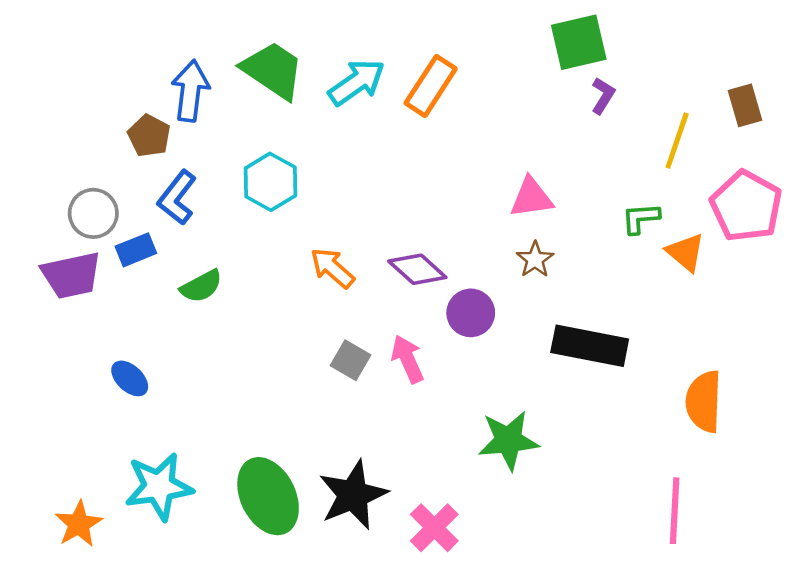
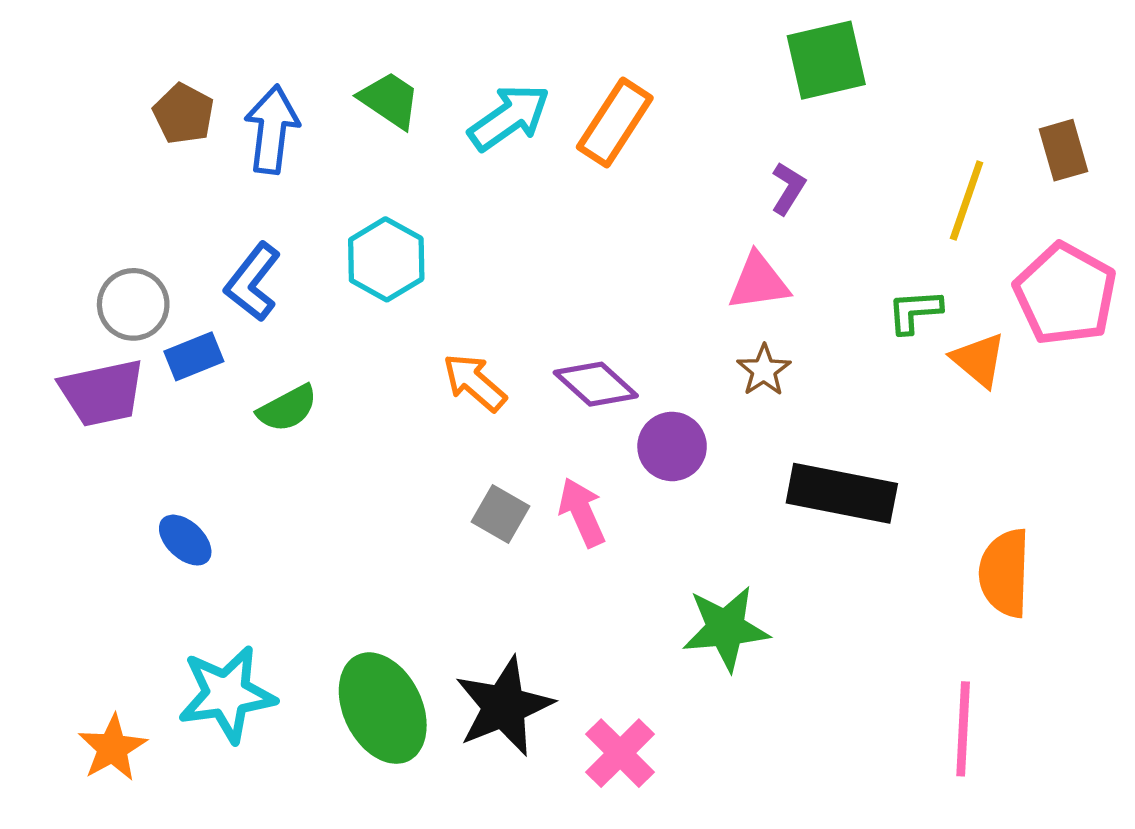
green trapezoid: (273, 70) -> (390, 100), size x0.7
purple L-shape: (603, 96) -> (788, 188), moved
brown pentagon: (149, 136) -> (183, 114), moved

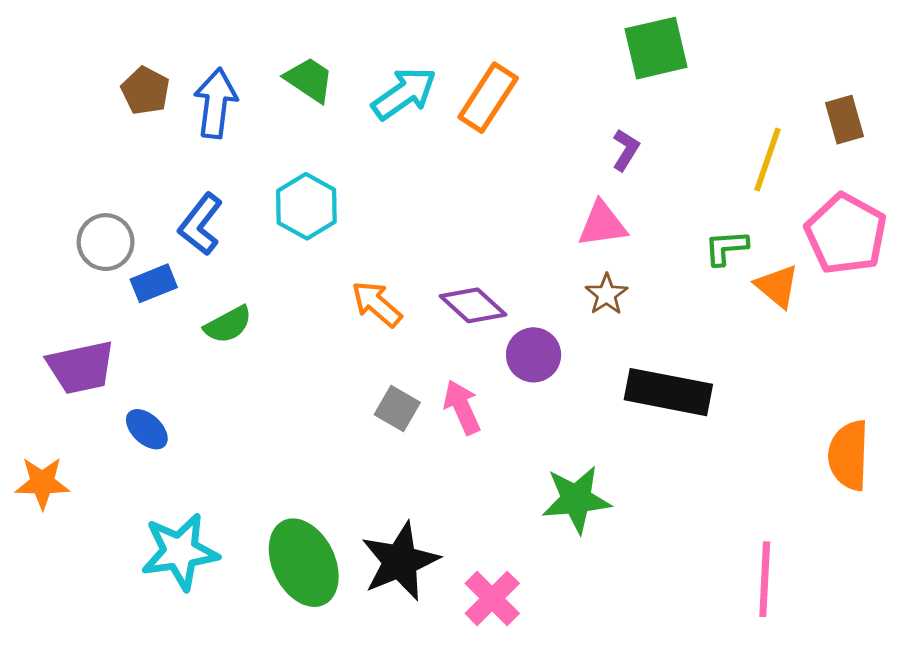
purple trapezoid: (102, 393) -> (81, 367), moved
orange semicircle: (1005, 573) -> (849, 455), moved
orange star: (112, 748) -> (42, 483), moved, turned 30

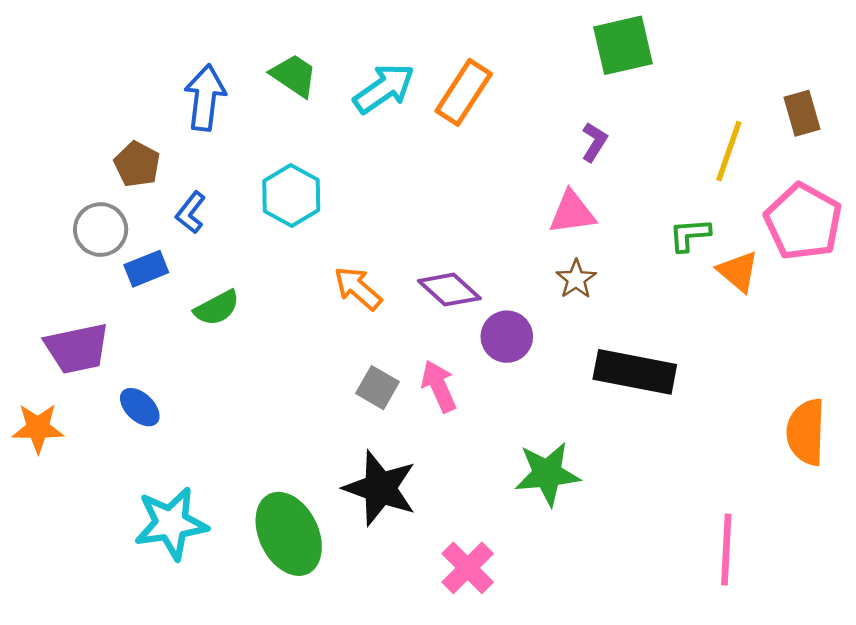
brown pentagon: (145, 91) -> (137, 164), moved
blue L-shape: (201, 224) -> (191, 213), size x0.7
orange star: (42, 483) -> (38, 428), moved
black star: (400, 561) -> (380, 488), moved, turned -30

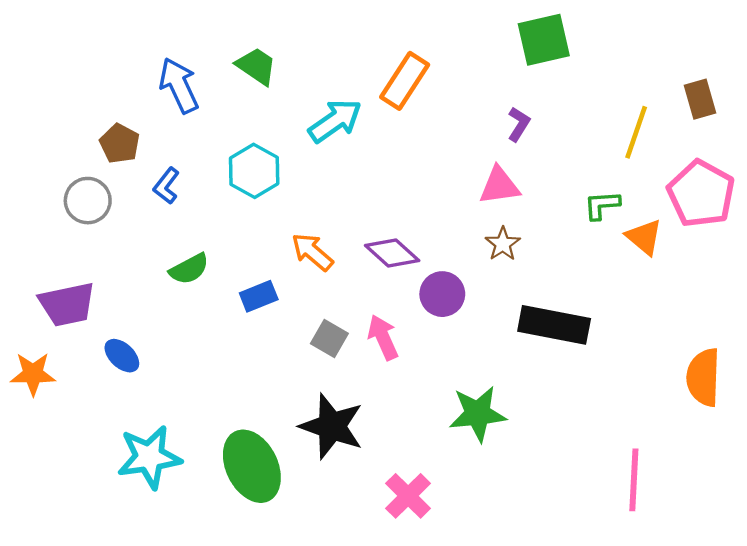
cyan arrow: (384, 88) -> (335, 121), moved
blue arrow: (205, 98) -> (179, 85), turned -32
blue rectangle: (146, 269) -> (259, 296), moved

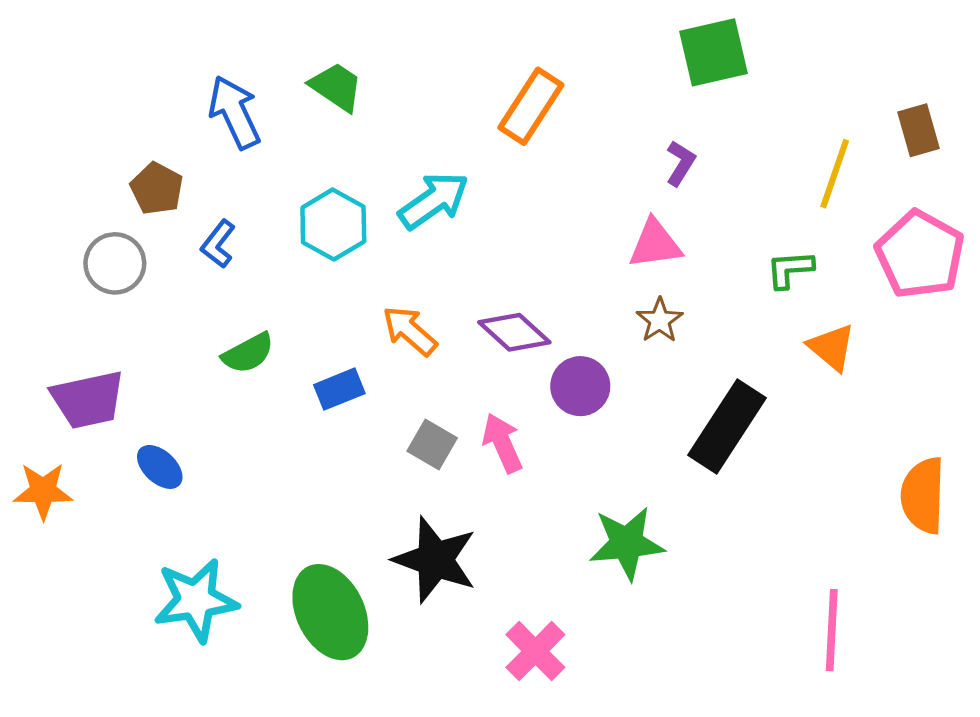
cyan arrow: (335, 121) -> (434, 201), moved
orange triangle: (644, 237) -> (832, 347), moved
black rectangle: (554, 325) -> (727, 427), turned -68

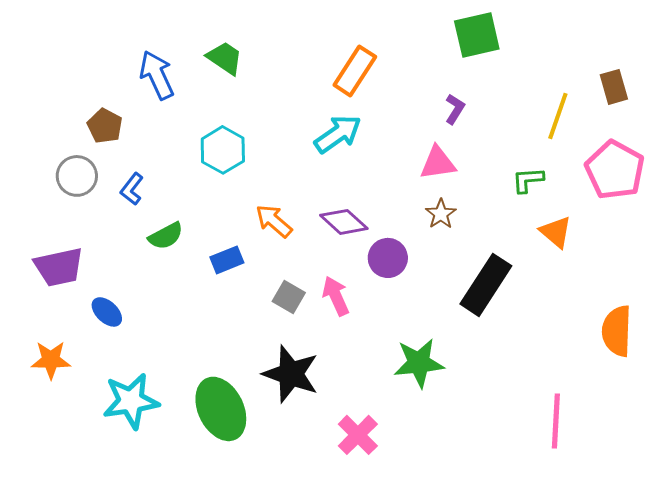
cyan arrow: (434, 201) -> (338, 134), moved
blue L-shape: (218, 244) -> (132, 189), moved
orange star: (43, 491) -> (51, 360), moved

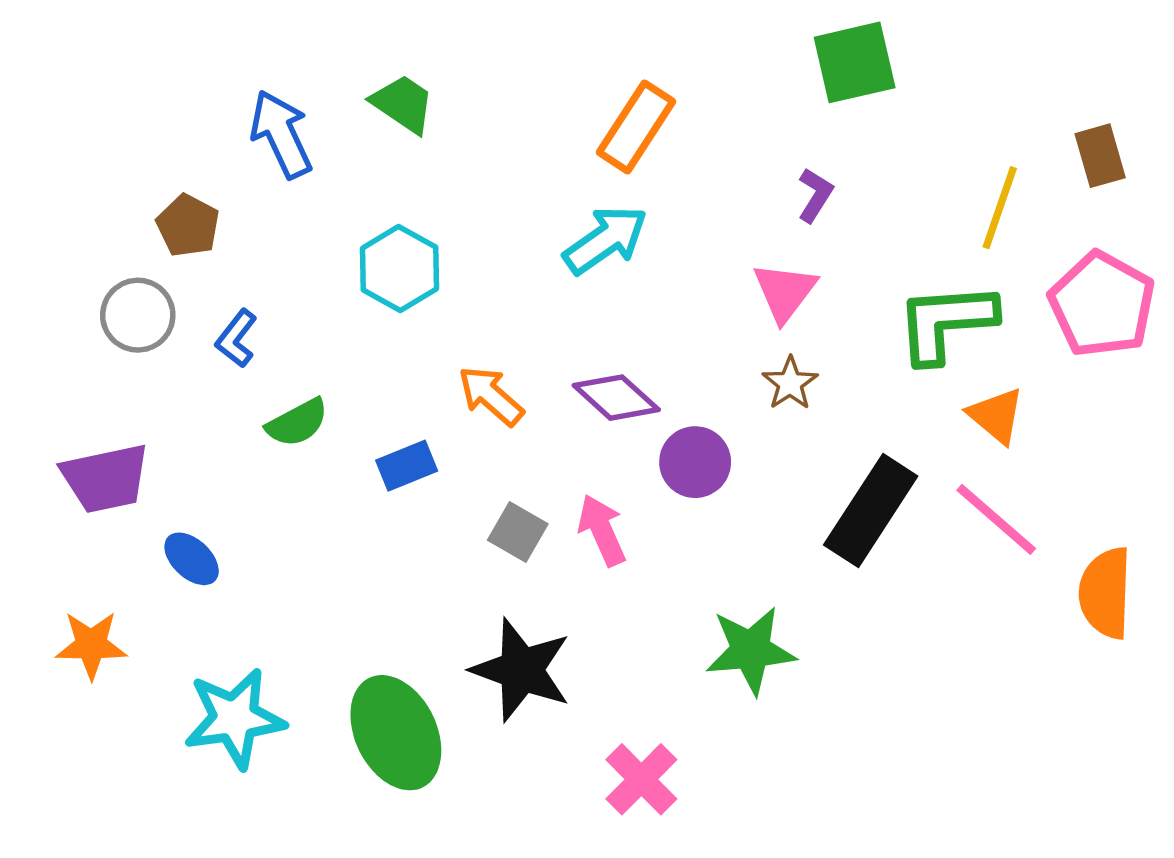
pink triangle: (438, 163) -> (785, 292), turned -45
green L-shape: (528, 180) -> (946, 322), size x1.8
pink line: (556, 421) -> (996, 519), moved, turned -52

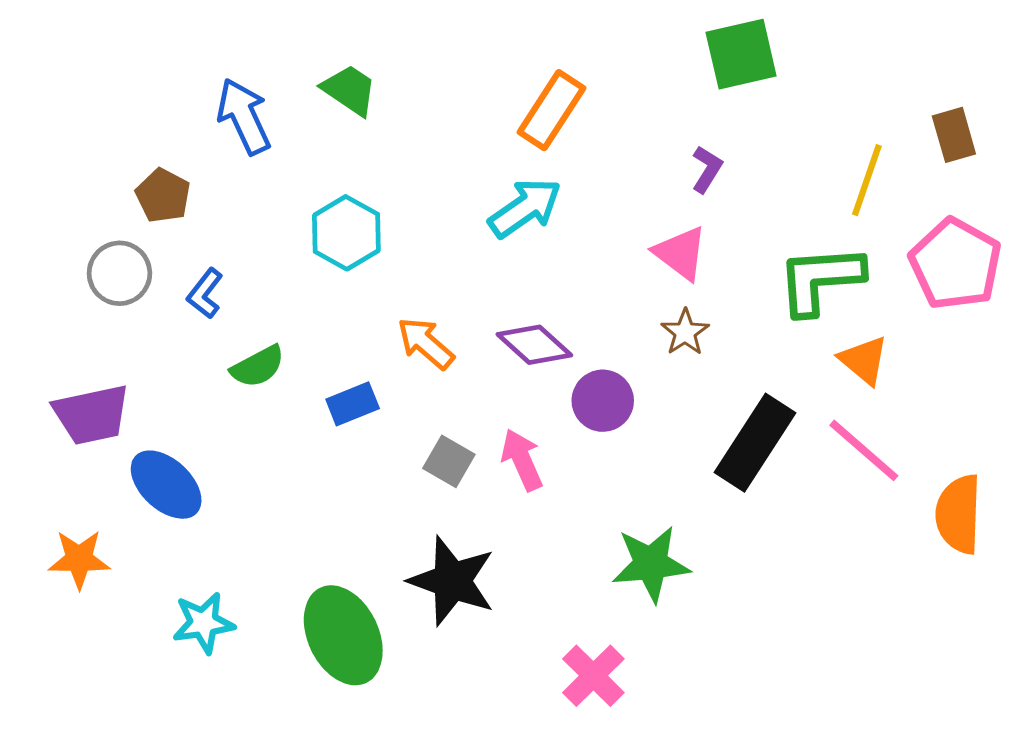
pink triangle: (785, 292) -> (680, 253), turned -30
blue ellipse: (192, 559) -> (166, 485), size x1.5
cyan star: (235, 718) -> (203, 623), size x0.7
pink cross: (641, 779) -> (593, 676), moved

